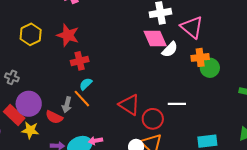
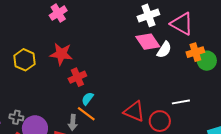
gray cross: (12, 77) -> (16, 117), moved

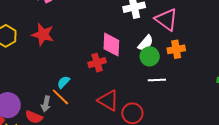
pink diamond: (148, 42) -> (111, 45), moved, turned 30
green circle: (207, 61) -> (150, 56), moved
red cross: (77, 77) -> (97, 63), moved
white line: (181, 102) -> (157, 80), moved

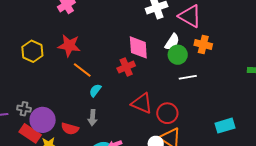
orange cross: (176, 49) -> (203, 45), turned 30
orange line: (60, 97) -> (82, 70), moved
gray arrow: (46, 104) -> (92, 118), moved

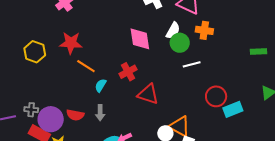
red cross: (126, 67) -> (128, 72), moved
red circle: (167, 113) -> (216, 96), moved
red semicircle: (70, 129) -> (75, 115), moved

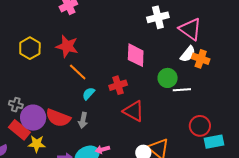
white semicircle: (173, 30) -> (188, 54), moved
green circle: (180, 43) -> (168, 78), moved
red semicircle: (75, 115) -> (58, 118), size x1.4

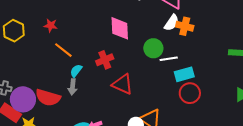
red star: (67, 46) -> (51, 25), size x0.6
gray arrow: (83, 120) -> (73, 87), moved
cyan rectangle: (214, 142) -> (184, 74), moved

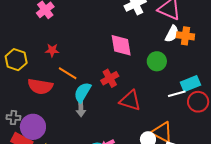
white line: (169, 59) -> (177, 94), moved
cyan semicircle: (76, 71) -> (83, 92), size x1.5
red semicircle: (48, 98) -> (40, 86), moved

